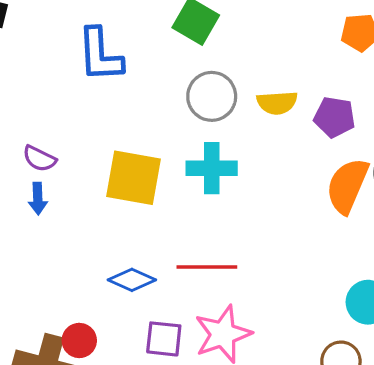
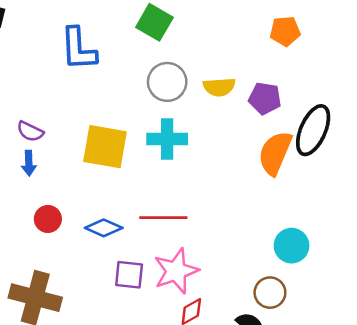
red circle: (79, 340) -> (48, 219), moved

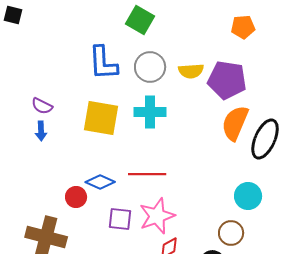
blue L-shape: (78, 49) -> (103, 63), moved
purple pentagon: (265, 98) -> (227, 80), size x1.5
black ellipse: (313, 130) -> (265, 139), moved
red circle: (48, 219) -> (76, 197), moved

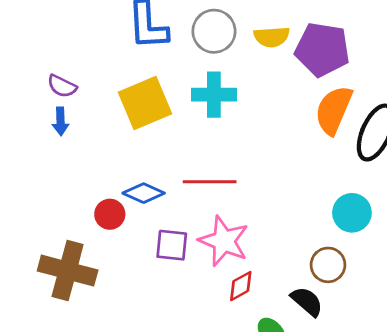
yellow square: (101, 118) -> (145, 103), turned -33
pink star: (157, 216) -> (224, 241), turned -30

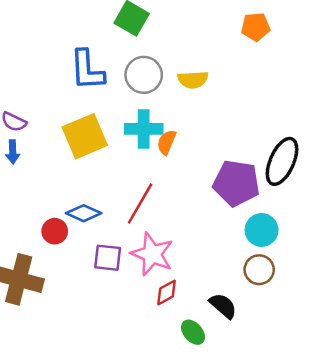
purple pentagon: (322, 50) -> (236, 183), moved
orange semicircle: (334, 110) -> (167, 142), moved, size x0.6
red line: (210, 182) -> (140, 204), turned -60
brown circle: (328, 265) -> (259, 270), moved

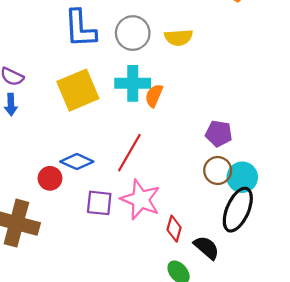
black ellipse: (282, 161) -> (238, 210), moved
purple pentagon: (236, 183) -> (219, 134), size x0.6
brown circle: (259, 270) -> (218, 170), moved
red diamond: (167, 293) -> (174, 229), moved, turned -45

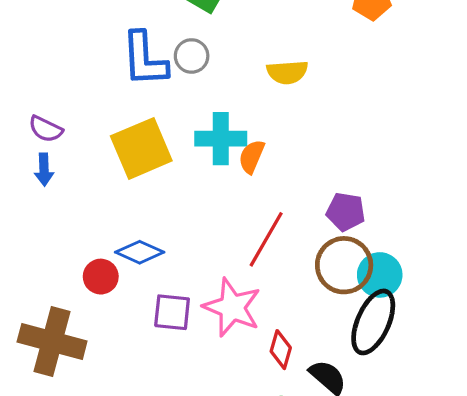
gray circle: (133, 33) -> (192, 56), moved, size x0.7
red line: (129, 153) -> (266, 239), moved
brown circle: (218, 170) -> (344, 265), size x1.4

